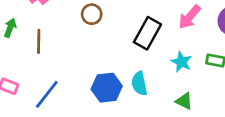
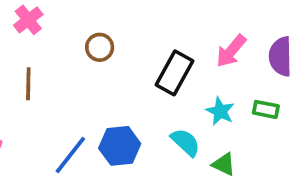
cyan semicircle: (139, 84) -> (185, 142), moved, turned 145
blue line: (47, 94) -> (70, 155), moved

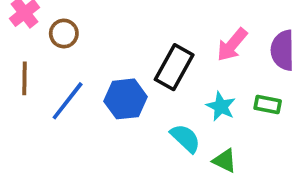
brown circle: (100, 47) -> (64, 33), moved
blue hexagon: (120, 146) -> (126, 99), moved
blue line: (70, 155) -> (68, 101), moved

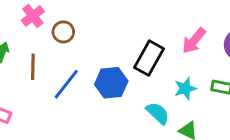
cyan star: (221, 106) -> (185, 89), turned 30

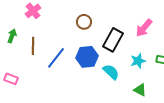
brown circle: (63, 32) -> (84, 22), moved
cyan semicircle: (158, 113) -> (111, 72), moved

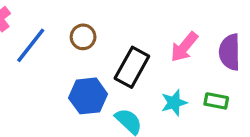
blue line: (56, 58) -> (31, 45), moved

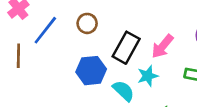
pink arrow: (184, 47) -> (162, 46), moved
cyan star: (174, 103) -> (148, 76), moved

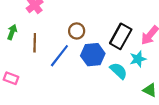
brown circle: (87, 23) -> (77, 31), moved
blue line: (45, 30) -> (59, 56), moved

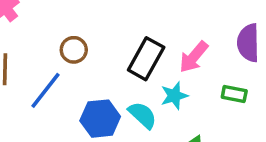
blue hexagon: (93, 55) -> (100, 119), moved

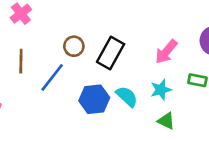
black rectangle: (146, 59) -> (111, 53), moved
cyan star: (174, 96) -> (161, 90), moved

